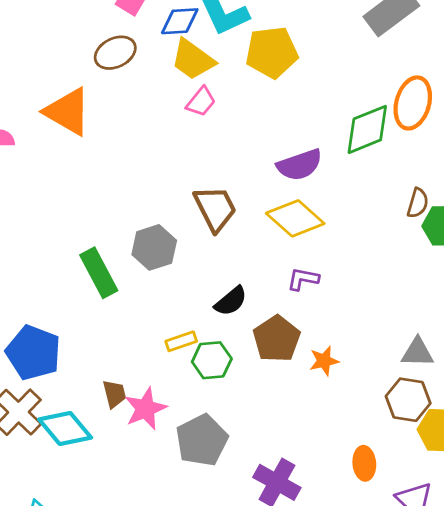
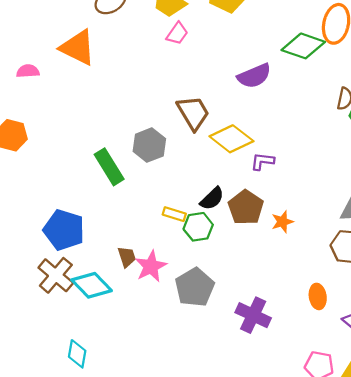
green diamond: (367, 129) -> (303, 46), turned 45
yellow diamond: (295, 218) -> (231, 139), moved
black semicircle: (231, 301) -> (212, 199), moved
yellow rectangle: (181, 341) -> (174, 214), turned 40

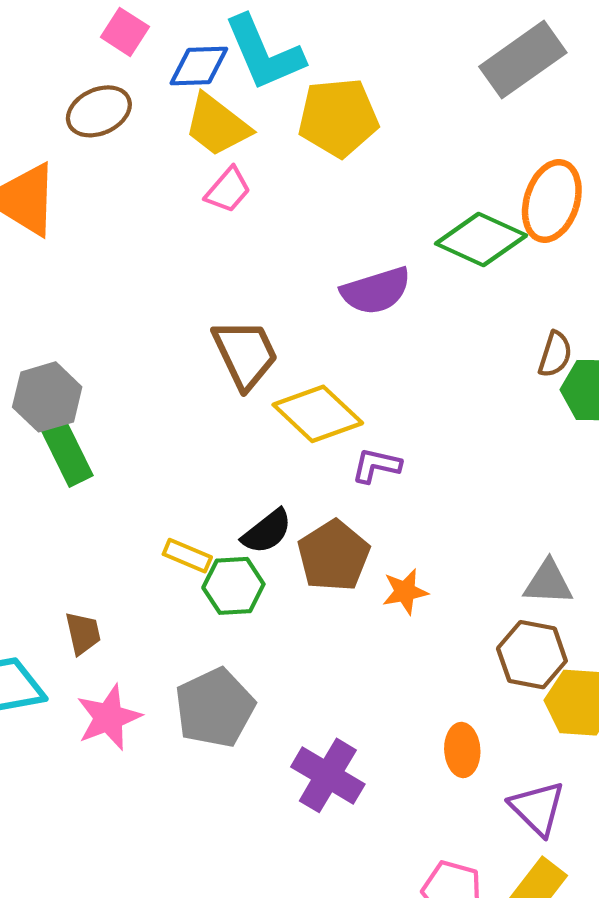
gray hexagon: (149, 145) -> (47, 397), moved
pink star: (151, 266) -> (109, 717), moved

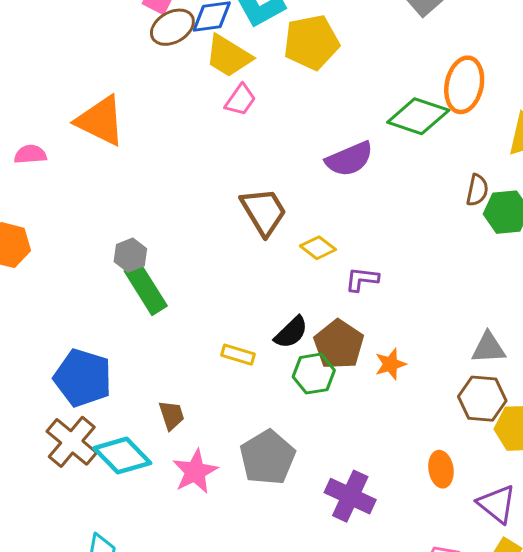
brown ellipse: (99, 111) -> (172, 27), moved
gray hexagon: (47, 397) -> (130, 255), size x0.7
yellow diamond: (318, 414) -> (318, 248), size x0.6
green hexagon: (233, 586) -> (314, 374), moved

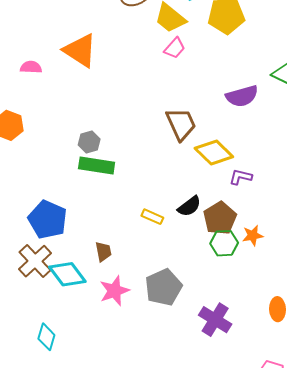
yellow diamond: (318, 248) -> (214, 152), size x1.6
green rectangle: (146, 289) -> (97, 165), turned -56
green hexagon: (314, 374) -> (224, 243), moved

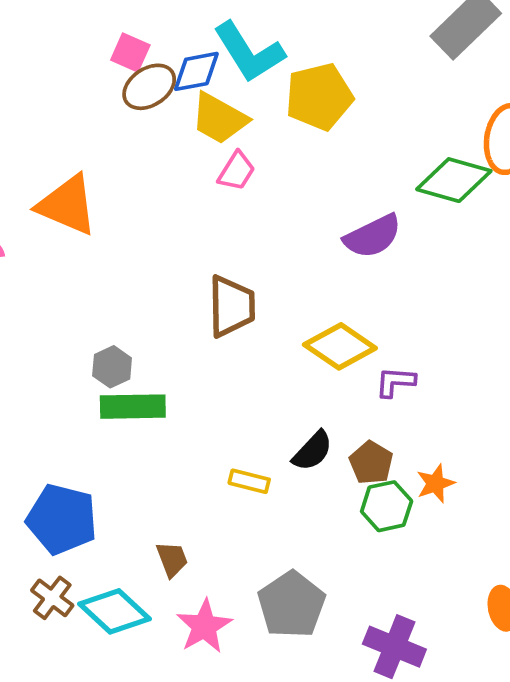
brown trapezoid: (181, 124) -> (232, 306), moved, turned 33
brown pentagon: (220, 218) -> (371, 463), size x0.7
brown cross: (35, 261) -> (52, 598), size x0.7

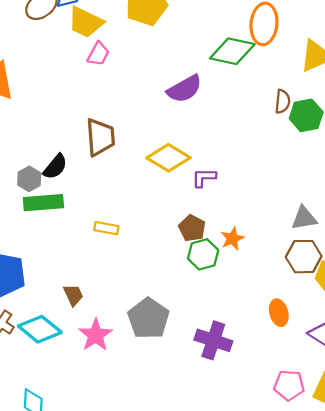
black semicircle: (313, 451) -> (55, 167), moved
yellow rectangle: (249, 481) -> (106, 228), moved

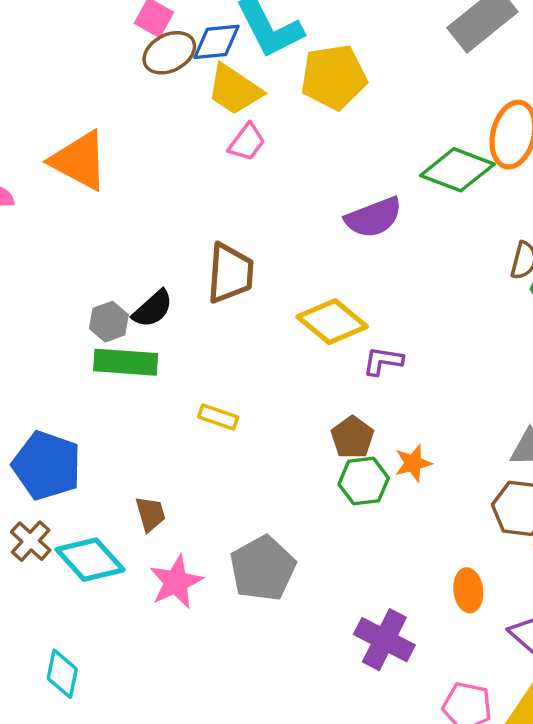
purple cross: (213, 340) -> (384, 640), moved

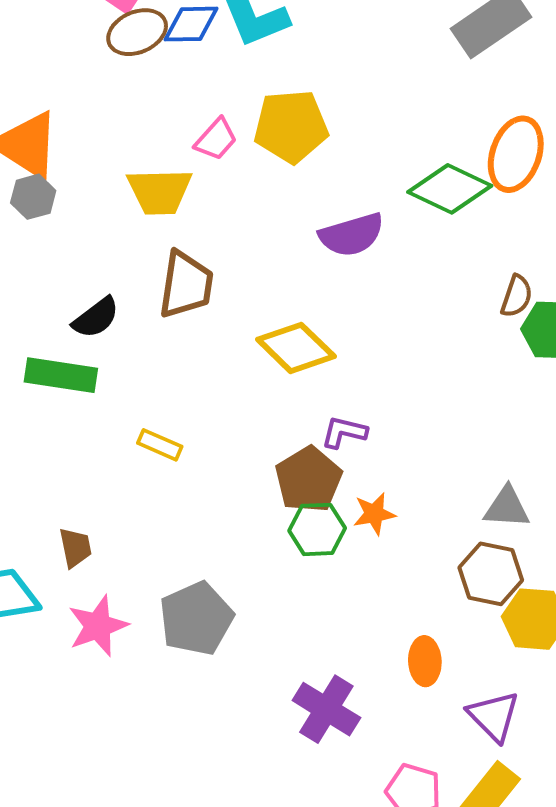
yellow pentagon: (334, 77) -> (291, 126), moved
yellow trapezoid: (234, 90) -> (160, 192), moved, turned -40
gray hexagon: (109, 322) -> (33, 197), moved
purple L-shape: (383, 361) -> (344, 432), moved
brown pentagon: (352, 437) -> (308, 479), size x1.4

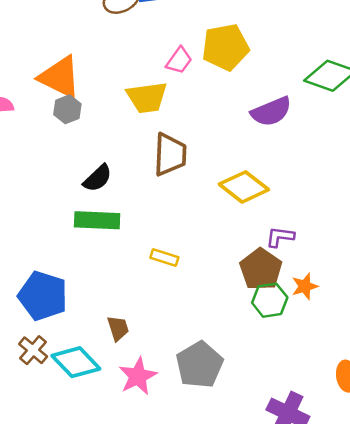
black semicircle: (96, 318) -> (98, 178), moved

